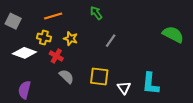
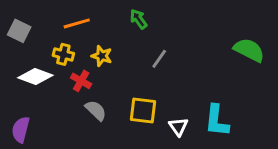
purple semicircle: (24, 90) -> (21, 130), moved

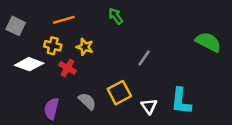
gray line: (159, 59) -> (144, 58), moved
gray semicircle: (96, 110) -> (87, 101), moved
yellow square: (143, 110) -> (119, 93), turned -35
purple semicircle: (21, 130) -> (51, 109), moved

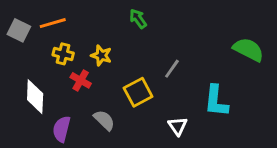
orange line: (64, 20) -> (53, 23), moved
white diamond: (29, 64) -> (35, 97), moved, turned 72
yellow square: (119, 93) -> (138, 92), moved
cyan L-shape: (181, 101) -> (216, 101), moved

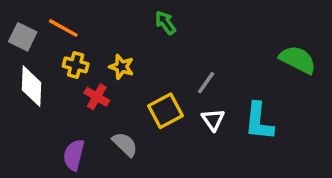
orange line: (53, 23) -> (63, 28), turned 45
white diamond: (35, 97) -> (32, 86), moved
white triangle: (178, 126) -> (213, 120), moved

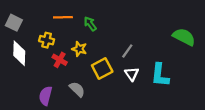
green arrow: (165, 23) -> (90, 24), moved
orange line: (63, 28) -> (63, 17), moved, turned -30
yellow star: (121, 67) -> (79, 49), moved

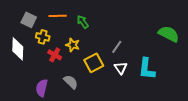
gray square: (14, 23) -> (29, 20), moved

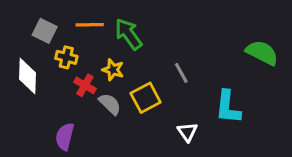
green arrow: (83, 22) -> (128, 34), size x1.5
gray line: (117, 47) -> (181, 73), turned -64
white triangle: (121, 68) -> (187, 132), moved
gray semicircle: (71, 82) -> (110, 104), moved

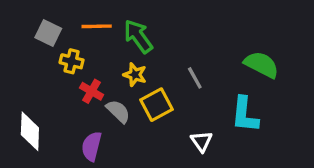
green semicircle: (262, 53) -> (261, 65), moved
yellow star: (113, 70) -> (135, 75), moved
white diamond: (27, 76) -> (30, 131), moved
purple semicircle: (65, 137) -> (92, 146), moved

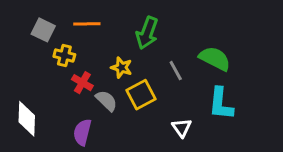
green arrow: (138, 36) -> (147, 33), moved, turned -124
green semicircle: (261, 65) -> (215, 59), moved

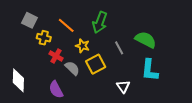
orange line: (87, 24) -> (66, 25), moved, turned 42
purple semicircle: (82, 132) -> (56, 90), turned -42

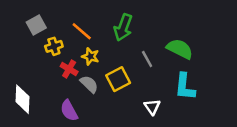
gray square: (30, 20) -> (36, 25), turned 35
yellow cross: (44, 38) -> (54, 46), turned -32
yellow star: (82, 46) -> (90, 56), moved

